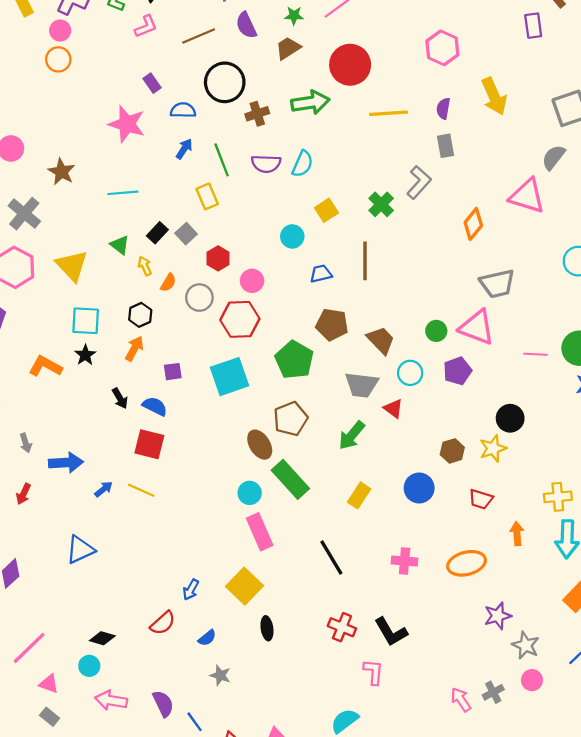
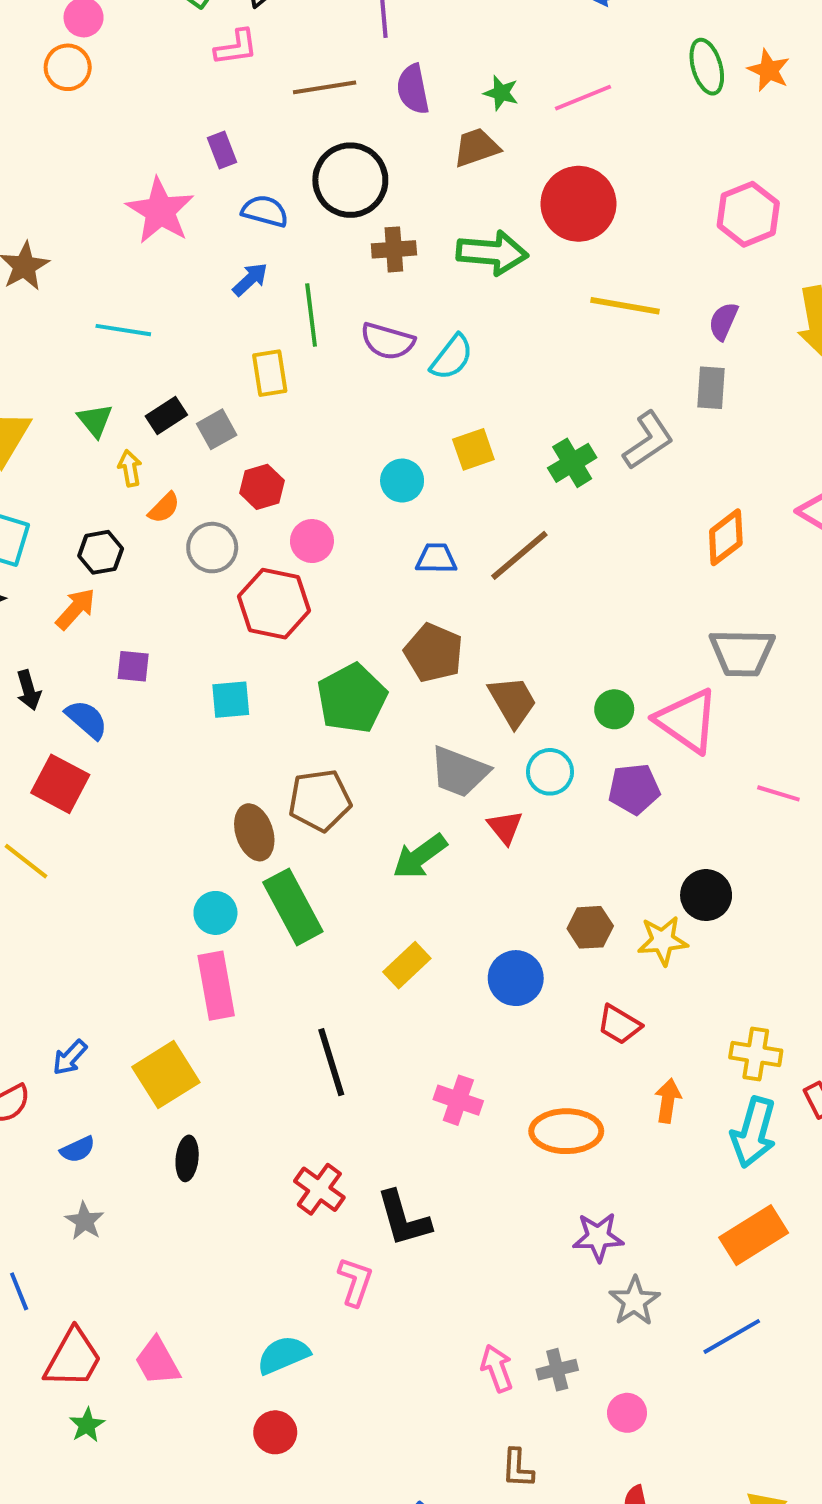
brown line: (365, 261) -> (519, 555), turned 36
cyan square: (229, 377) -> (231, 700), size x0.6
pink circle: (532, 680) -> (627, 1413), moved

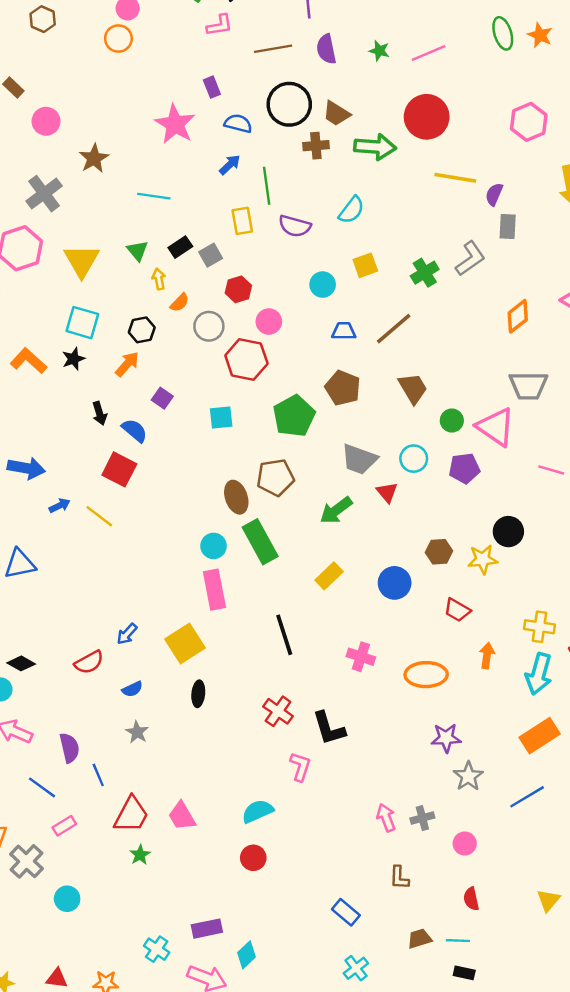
brown trapezoid: (476, 147) -> (336, 113), moved, turned -128
purple semicircle: (723, 321) -> (494, 194), moved
purple semicircle: (388, 341) -> (295, 226), moved
purple square: (133, 666) -> (162, 398), turned 30
brown trapezoid: (513, 701) -> (413, 388), moved

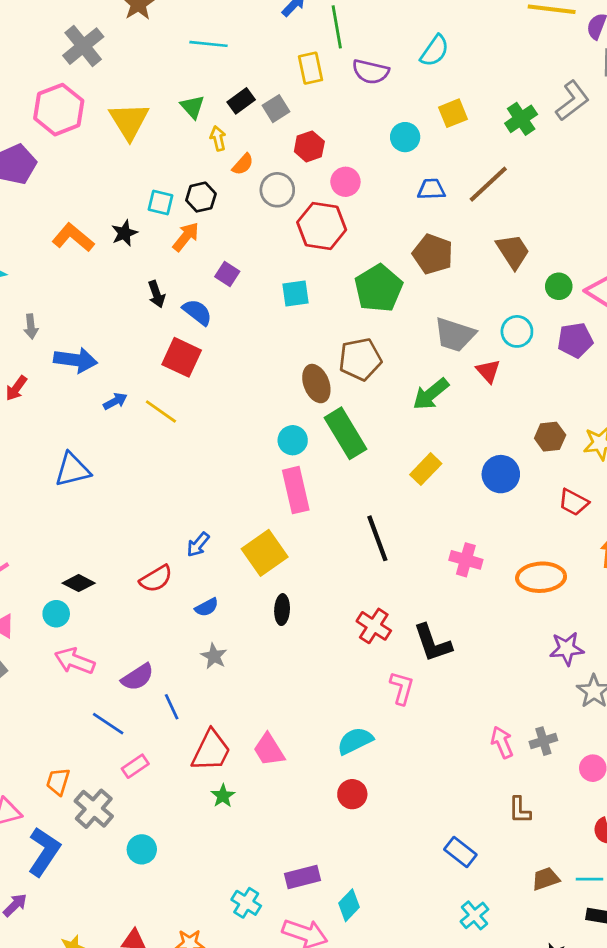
cyan square: (82, 323) -> (161, 203), moved, size x0.7
purple semicircle: (69, 748) -> (138, 677), turned 72

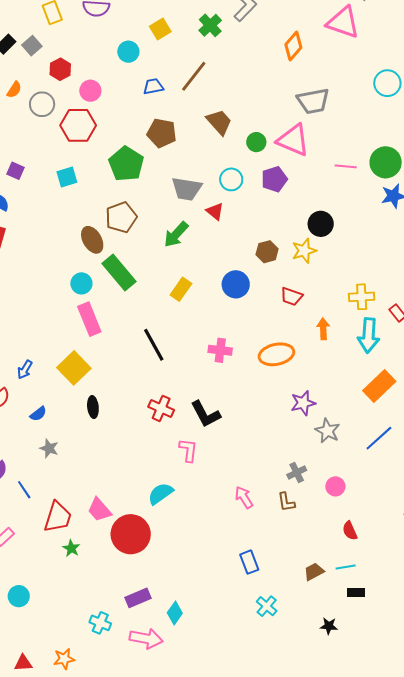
pink arrow: (502, 742) -> (244, 497), moved
red circle: (352, 794) -> (131, 534), moved, size x1.8
brown L-shape: (520, 810) -> (286, 502), moved
blue rectangle: (460, 852) -> (249, 562), turned 40

